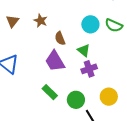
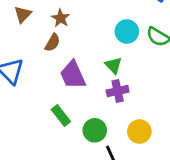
brown semicircle: (60, 38) -> (53, 43), moved, turned -136

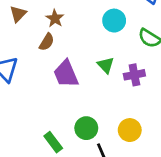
cyan circle: (127, 31) -> (114, 21), moved
purple cross: (118, 91) -> (134, 75), moved
green rectangle: (61, 116) -> (53, 142), moved

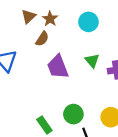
brown triangle: (18, 14) -> (29, 16), moved
cyan circle: (114, 21) -> (88, 22), moved

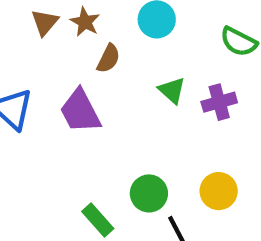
brown semicircle: (42, 39) -> (108, 59), moved
purple trapezoid: (58, 67) -> (80, 111), moved

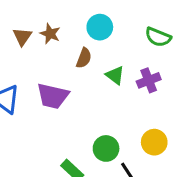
brown semicircle: (108, 59) -> (84, 58), moved
purple trapezoid: (80, 111) -> (53, 96), turned -44

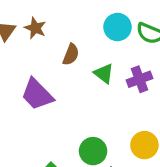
cyan circle: (100, 27) -> (118, 27), moved
purple trapezoid: (53, 96) -> (37, 94), turned 32

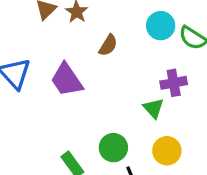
green triangle: (104, 73) -> (153, 108), moved

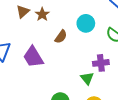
cyan circle: (161, 26) -> (86, 23), moved

